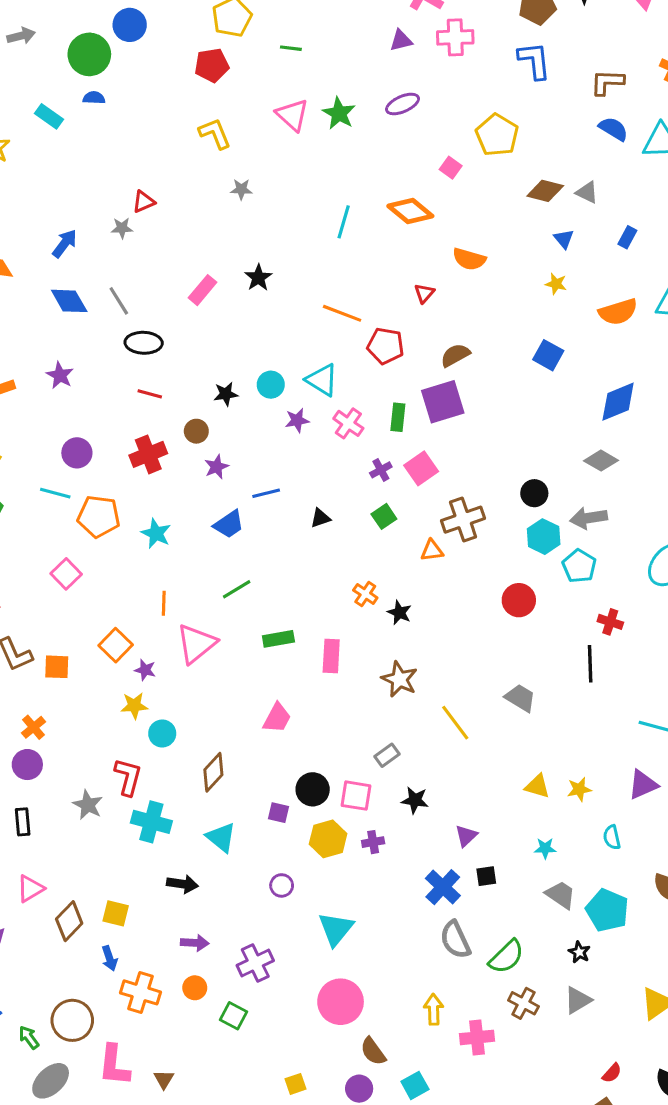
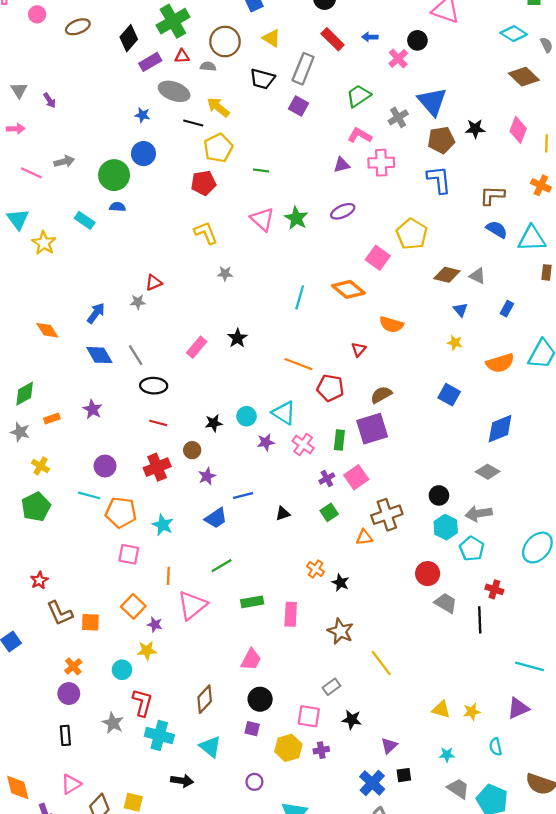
pink square: (451, 168) -> (378, 258), size x1.5
pink square: (66, 574) -> (129, 554), moved, turned -35
gray trapezoid: (520, 698) -> (446, 603), moved
cyan circle: (162, 734) -> (122, 670), moved
black circle: (313, 789) -> (260, 699), moved

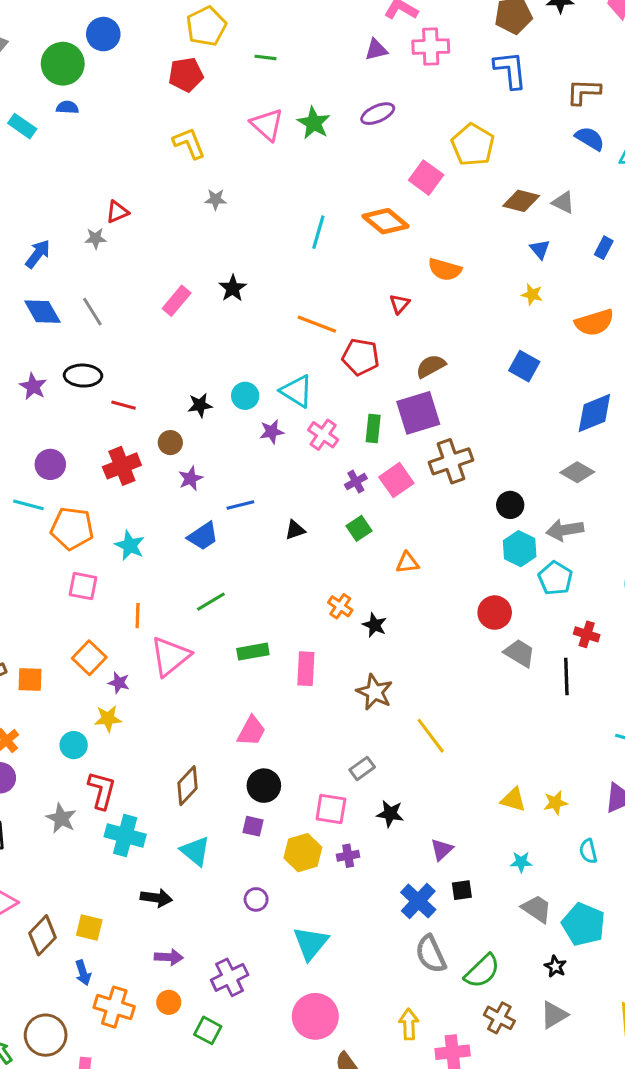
black ellipse: (154, 386) -> (83, 376), moved
brown cross: (387, 515) -> (451, 461), moved

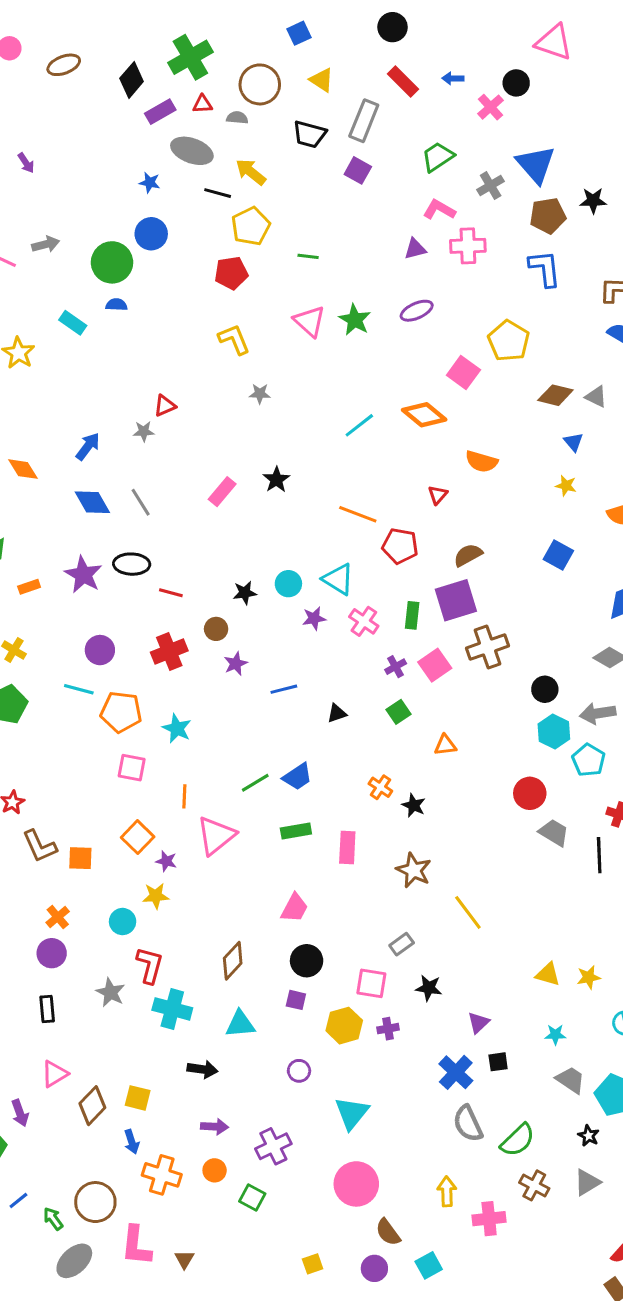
cyan line: (318, 232) -> (359, 425), turned 36
purple star: (33, 386) -> (83, 575), size x1.4
blue trapezoid: (203, 536) -> (297, 777), moved
cyan triangle: (195, 851) -> (240, 1024), turned -44

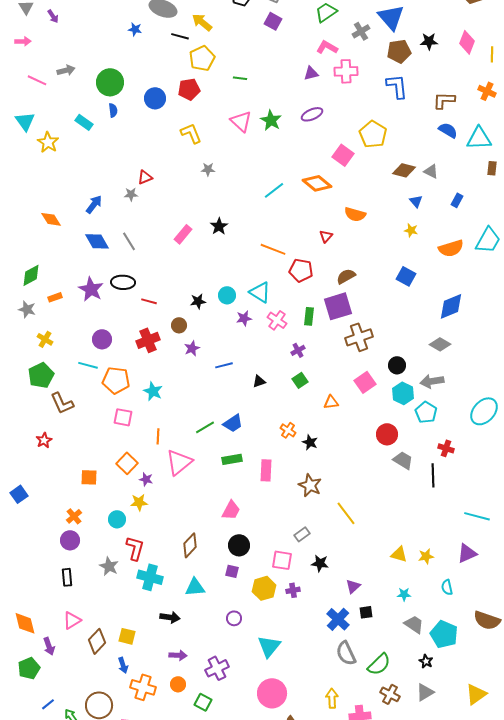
blue circle: (151, 234) -> (155, 98), moved
blue semicircle: (117, 305) -> (113, 110), turned 80
pink square: (435, 665) -> (365, 382), moved
brown L-shape: (40, 846) -> (62, 403), moved

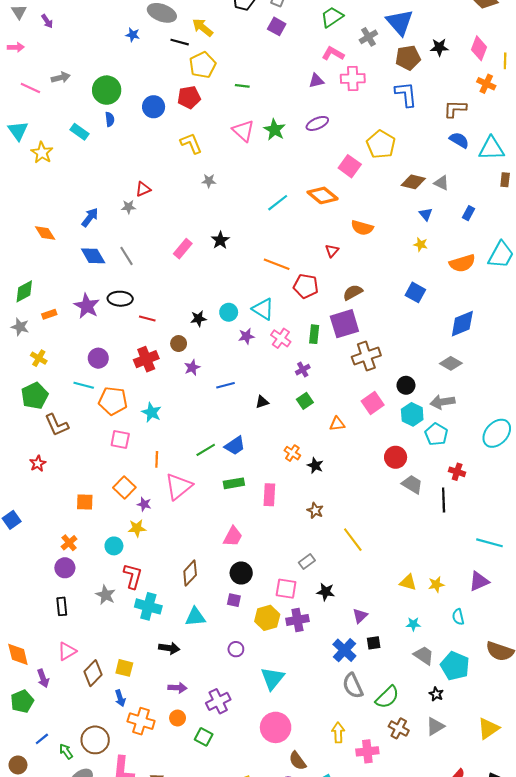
orange cross: (487, 91) -> (486, 84), moved
brown star: (310, 485) -> (315, 510), size x0.7
purple cross: (293, 590) -> (297, 620), size x1.5

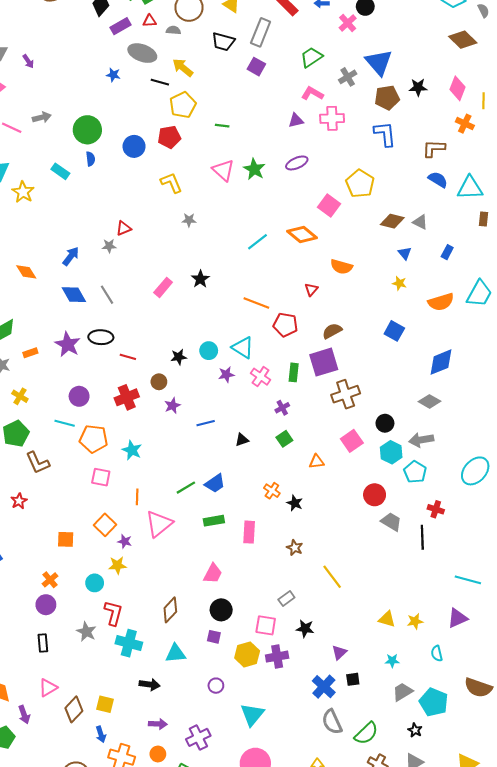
gray trapezoid: (424, 655) -> (403, 692), turned -65

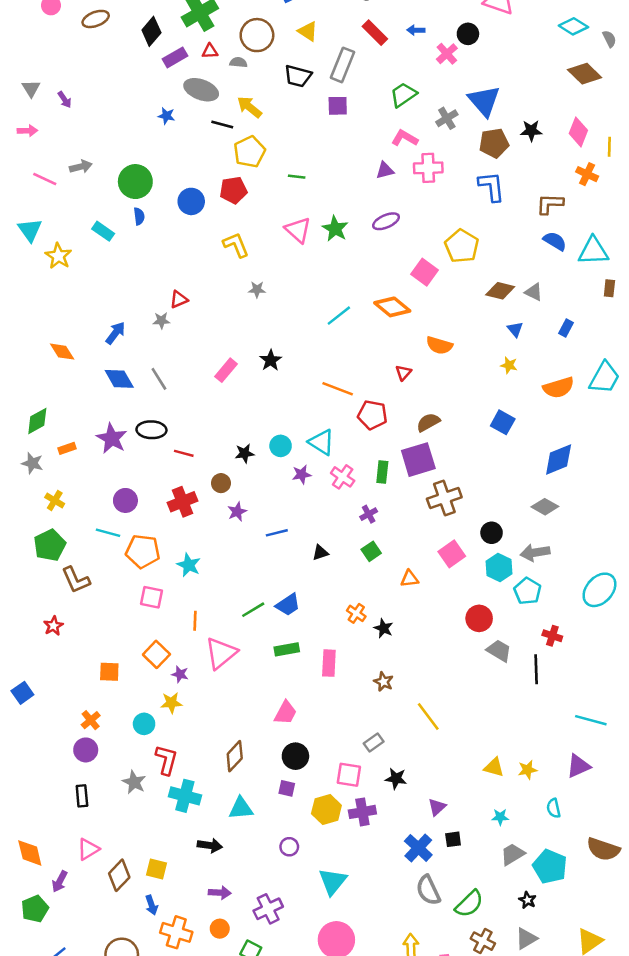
purple square: (256, 67) -> (338, 106), turned -30
purple arrow: (24, 715) -> (60, 881), turned 48

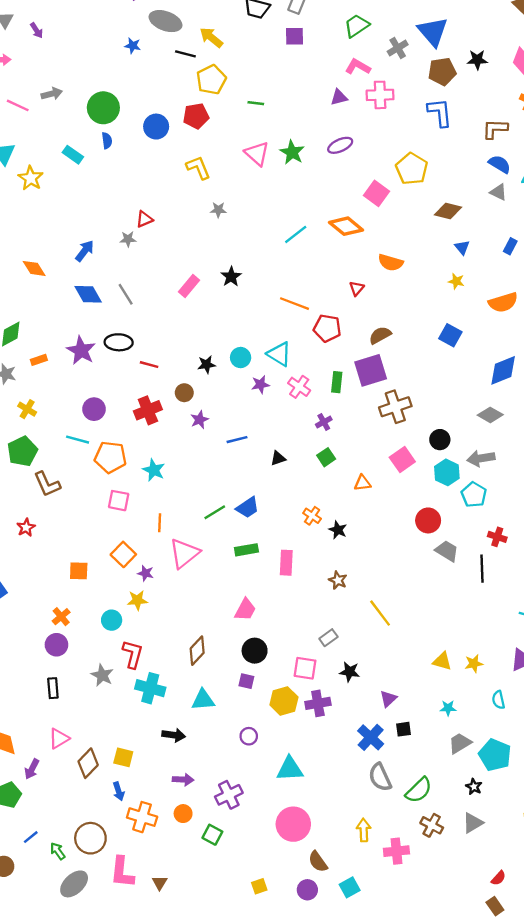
gray triangle: (534, 292) -> (498, 192), moved
cyan triangle: (333, 881) -> (290, 769), turned 48

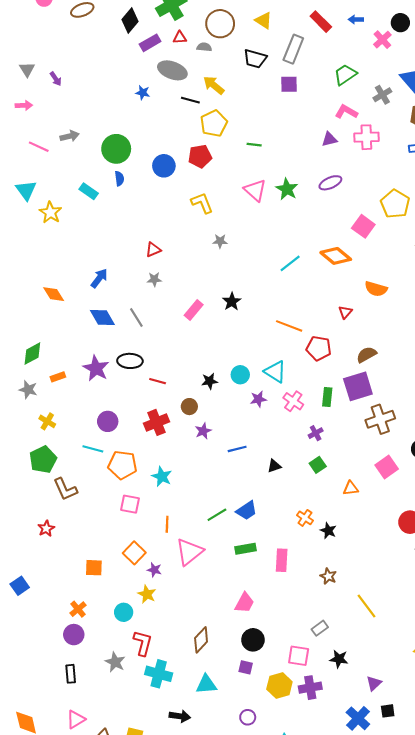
gray star: (128, 239) -> (154, 279), moved
yellow star: (137, 600) -> (147, 594), turned 30

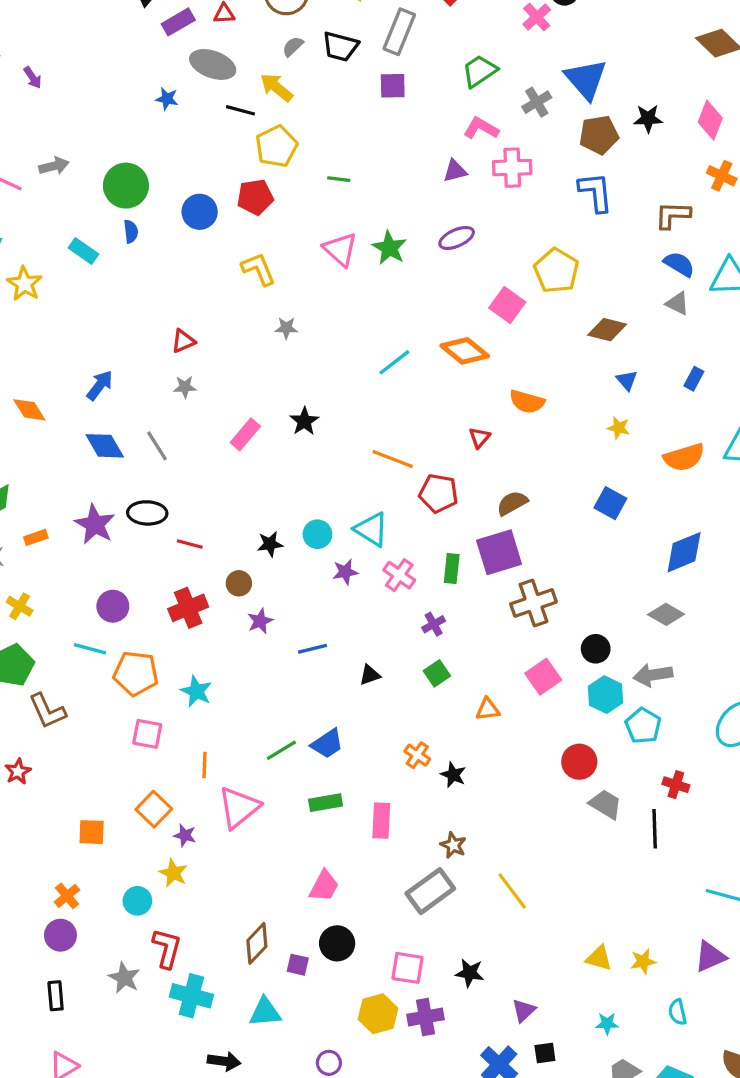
gray semicircle: (204, 47) -> (293, 46), moved, turned -48
gray rectangle: (320, 628) -> (430, 891), moved, size x1.8
purple square: (246, 667) -> (298, 965), moved

